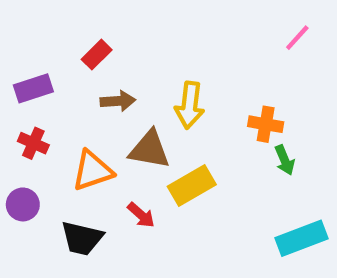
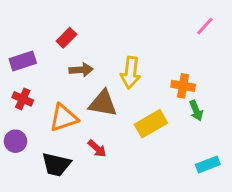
yellow rectangle: (192, 185) -> (151, 124), moved
cyan rectangle: (302, 238) -> (208, 164), size x0.7

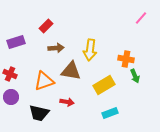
red cross: (23, 99) -> (10, 74), moved
red arrow: (97, 148) -> (67, 102), turned -32
cyan rectangle: (208, 164) -> (110, 113), moved

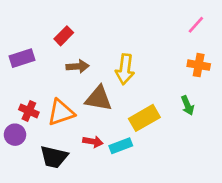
orange cross: (126, 59) -> (199, 65), moved
red cross: (10, 74) -> (29, 111), moved
cyan rectangle: (110, 113) -> (121, 146), moved

